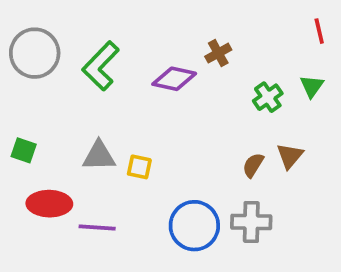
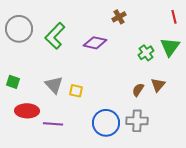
brown cross: (218, 53) -> (119, 17), moved
green triangle: (312, 86) -> (170, 47), size x1.5
gray triangle: (99, 156) -> (54, 85), turned 48

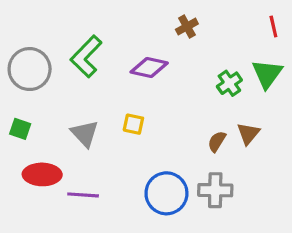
gray circle: (19, 29) -> (30, 69), moved
yellow square: (76, 91) -> (133, 124), moved

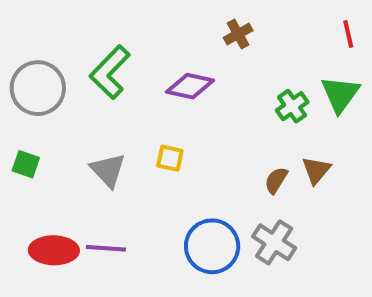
red ellipse: (42, 174) -> (54, 250), moved
gray cross: (215, 190) -> (274, 242), turned 32

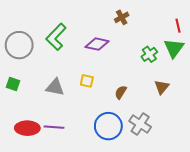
red line: (348, 34) -> (178, 26), moved
gray triangle: (108, 170) -> (55, 87), turned -36
brown semicircle: (276, 180) -> (121, 92), moved

